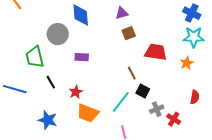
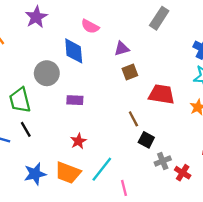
black line: (51, 82) -> (26, 129), moved
red star: (76, 92) -> (78, 141), moved
cyan line: (121, 102) -> (102, 169), moved
orange trapezoid: (88, 113) -> (68, 173), moved
blue star: (48, 120) -> (35, 174), turned -30

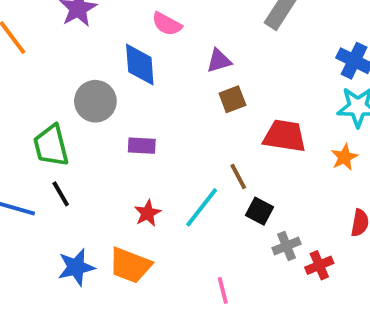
cyan line: (102, 169) -> (202, 207), moved
red cross: (183, 173) -> (319, 265), turned 35

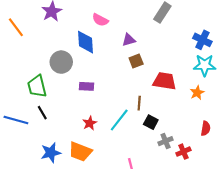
brown line: (238, 176) -> (139, 103), turned 32

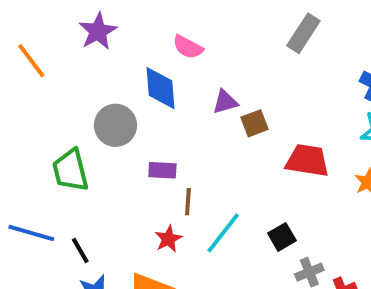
purple triangle: (129, 40) -> (225, 102), moved
brown line: (139, 103) -> (188, 202), moved
black line: (42, 113) -> (80, 251), moved
black square: (151, 122) -> (282, 237), turned 32

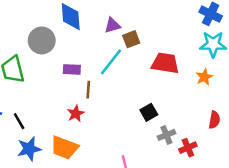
cyan line: (223, 233) -> (111, 62), moved

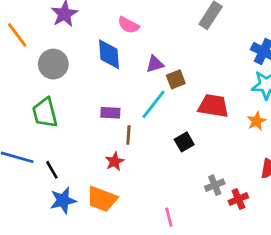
gray circle: (42, 40) -> (53, 64), moved
black square: (149, 112) -> (184, 142), moved

